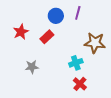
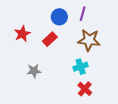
brown star: (95, 43) -> (89, 40), moved

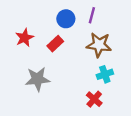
cyan cross: (81, 67) -> (105, 74), moved
gray star: (34, 71) -> (38, 79), size x1.5

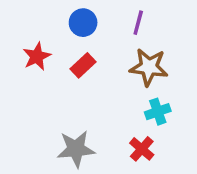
blue circle: (66, 19) -> (83, 23), moved
gray star: (38, 79) -> (76, 149), moved

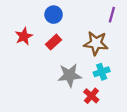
purple line: (138, 23) -> (112, 15), moved
gray star: (76, 149) -> (70, 75), moved

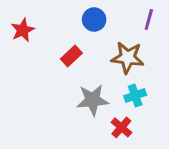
blue circle: (54, 15) -> (94, 20), moved
red star: (24, 36) -> (23, 30), moved

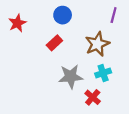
blue circle: (94, 20) -> (63, 15), moved
brown star: (128, 57) -> (97, 44), turned -30

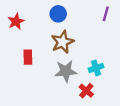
red rectangle: (54, 43) -> (28, 57), moved, turned -48
brown star: (97, 44) -> (62, 42), moved

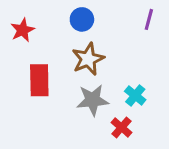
red rectangle: (28, 57) -> (39, 80), size x1.5
cyan cross: (96, 68) -> (135, 96), turned -32

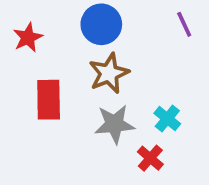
blue circle: (82, 19) -> (101, 24), size x1.4
purple line: (149, 19) -> (184, 24), turned -40

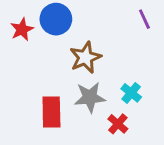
blue circle: (101, 24) -> (56, 19), moved
red rectangle: (49, 100) -> (51, 112), moved

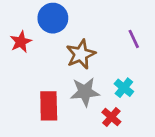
purple line: (144, 19) -> (134, 39), moved
red star: (22, 29) -> (21, 42), moved

